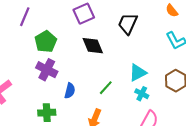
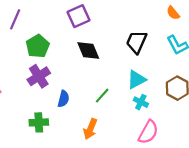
black trapezoid: (128, 24) -> (137, 42), moved
purple cross: (47, 70) -> (39, 76), turned 30

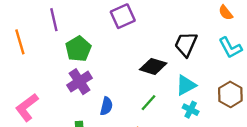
purple line: (15, 19) -> (54, 20), turned -36
black diamond: (88, 50) -> (153, 66), moved, turned -50

